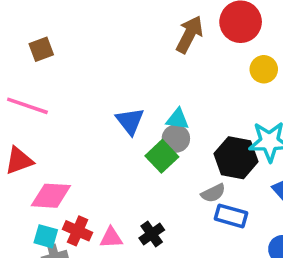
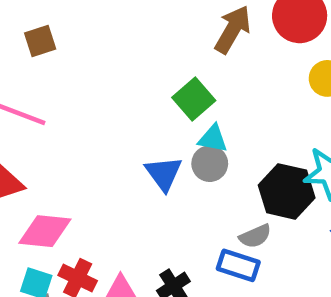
blue triangle: (130, 121) -> (164, 173), moved
green square: (162, 156) -> (194, 99), moved
blue rectangle: (231, 216) -> (238, 265), moved

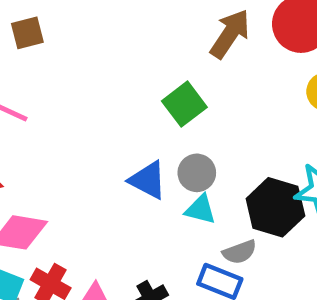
cyan triangle: (213, 139) -> (200, 209), moved
blue triangle: (164, 173) -> (148, 180), turned -30

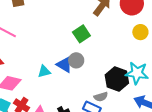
gray circle: (197, 173) -> (76, 60), moved
cyan triangle: (200, 209) -> (44, 72), moved, turned -32

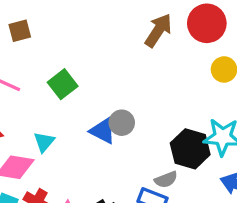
green square: (81, 34) -> (63, 84), moved
cyan triangle: (44, 72) -> (44, 142), moved, turned -32

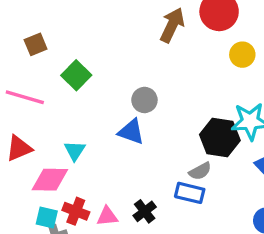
green square: (63, 84) -> (76, 75), moved
gray circle: (122, 123) -> (144, 100), moved

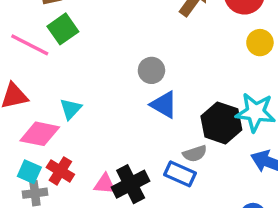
green square: (76, 75) -> (63, 29), moved
blue triangle: (131, 132) -> (164, 105), moved
black cross: (145, 211) -> (131, 184), size x1.5
pink triangle: (107, 216) -> (105, 184), moved

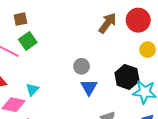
blue triangle: (164, 105) -> (89, 87), turned 30
black hexagon: (221, 123) -> (127, 77), moved

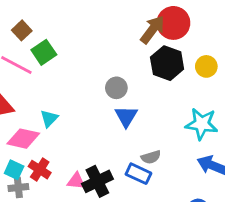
brown square: (20, 19) -> (22, 30), moved, turned -32
red circle: (138, 20) -> (173, 23), moved
black hexagon: (127, 77) -> (167, 63), moved

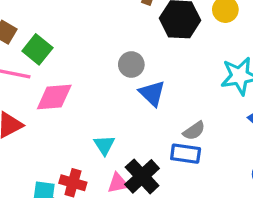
cyan triangle: (49, 118) -> (104, 145), moved
pink diamond: (23, 139) -> (54, 97), moved

